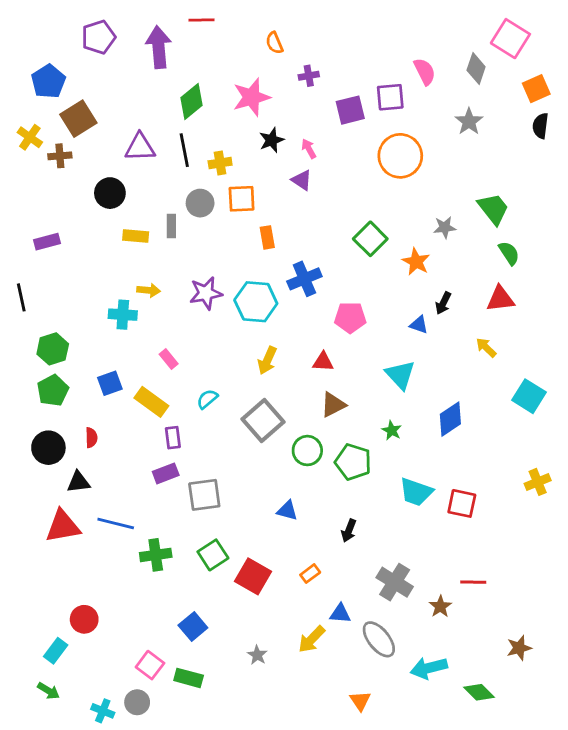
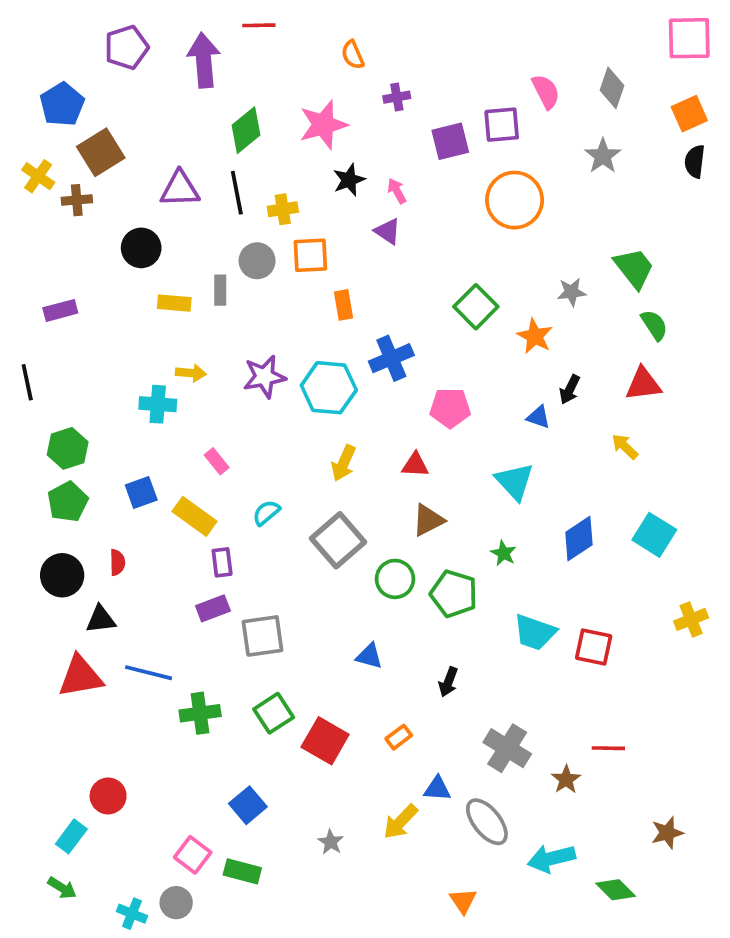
pink square: (510, 39) -> (689, 38), moved, turned -33
cyan square: (529, 396) -> (654, 535), moved

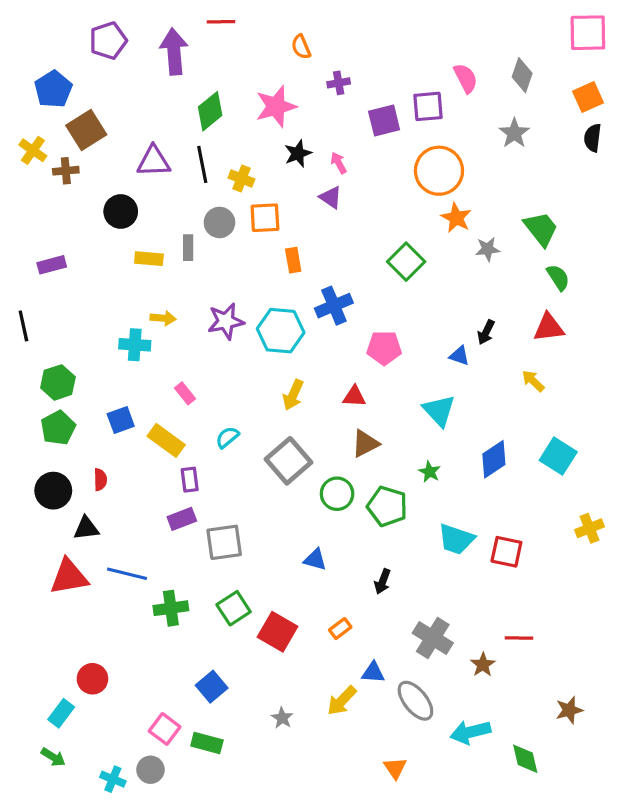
yellow cross: (283, 209) -> (241, 179), turned 30
orange star: (535, 336) -> (456, 218), moved
green diamond: (616, 890) -> (525, 759), turned 32

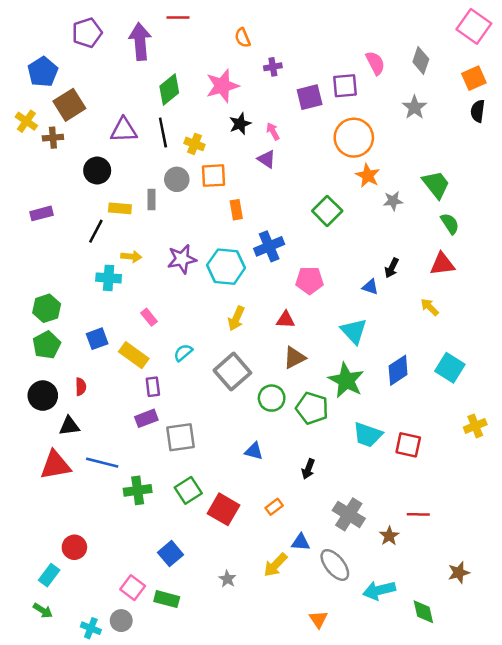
pink square: (588, 33) -> (474, 26), turned 36
black line: (23, 326) -> (96, 231), moved, turned 40
green star: (430, 472) -> (346, 380), size x2.0

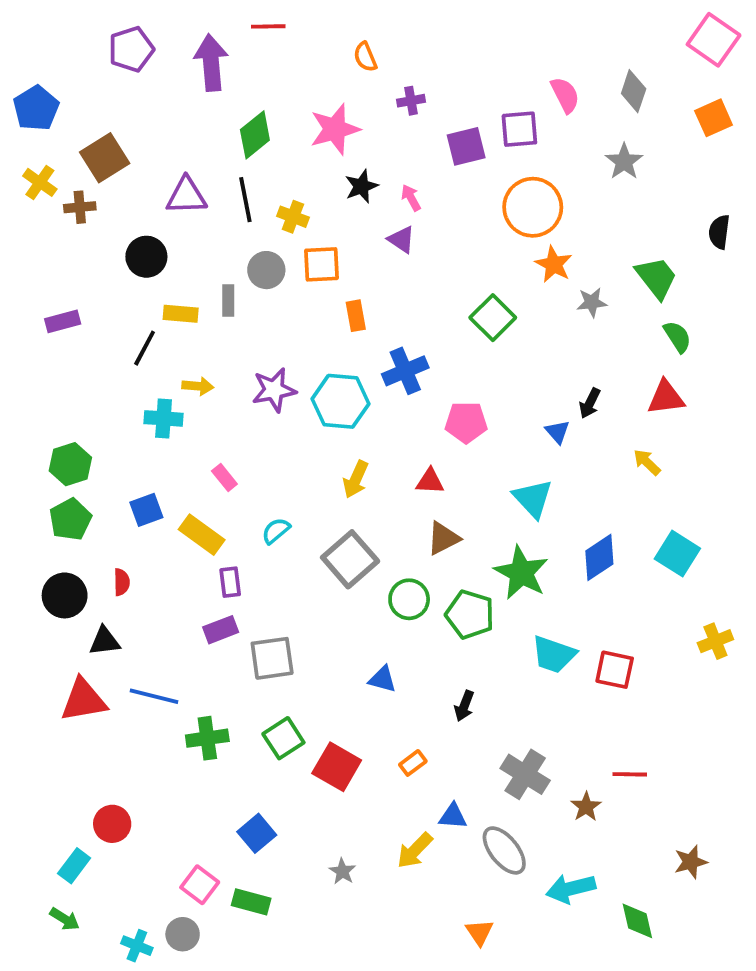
blue pentagon: (43, 72) -> (36, 108), moved
black semicircle: (478, 111) -> (719, 232), moved
blue triangle: (370, 287) -> (557, 432), turned 30

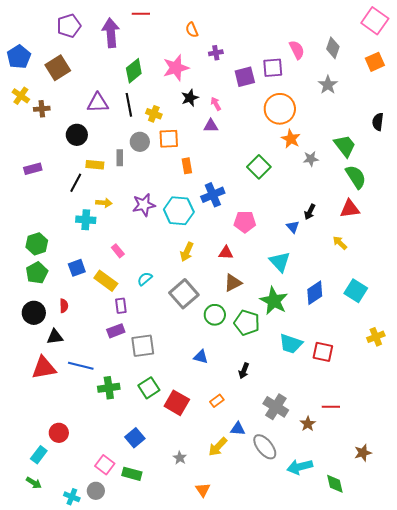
brown square: (105, 158) -> (58, 68), moved
purple triangle: (401, 240) -> (211, 126), turned -35
green semicircle: (677, 337) -> (356, 177), size x1.4
orange triangle: (479, 932) -> (203, 490), moved

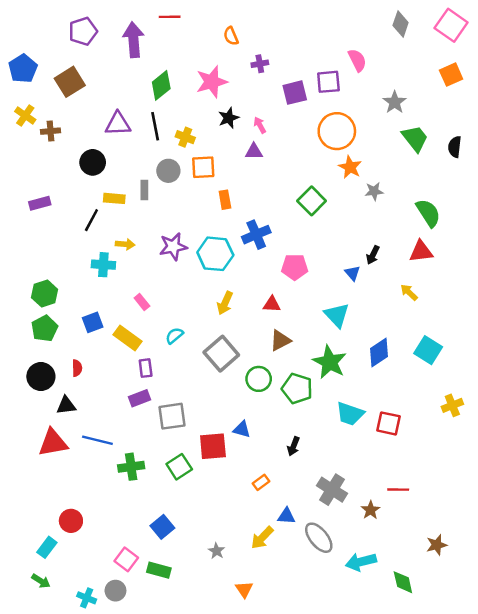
gray diamond: (333, 48) -> (401, 24), moved
green trapezoid: (345, 146) -> (415, 138), moved
red square: (177, 403) -> (213, 446), moved, turned -35

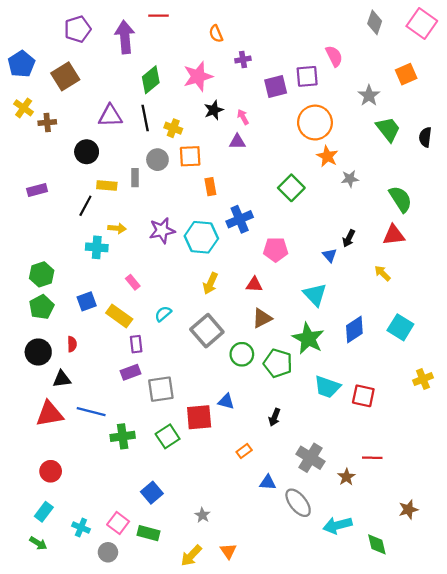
orange square: (451, 75) -> (406, 74), moved
red circle: (71, 521) -> (51, 471), moved
yellow arrow: (262, 538) -> (191, 556), moved
cyan cross: (87, 598) -> (81, 528), moved

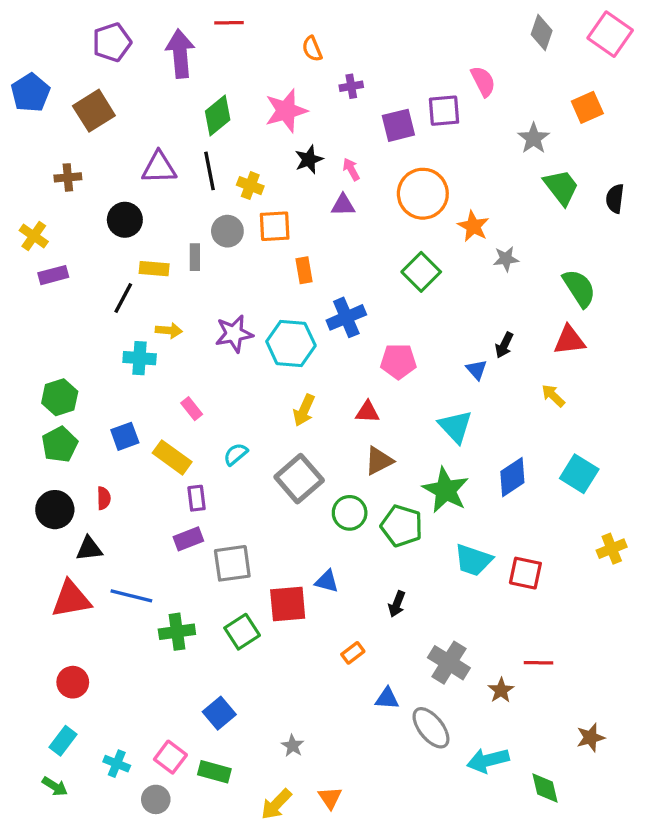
yellow cross: (24, 108) -> (34, 236), moved
orange circle: (315, 123) -> (423, 194), moved

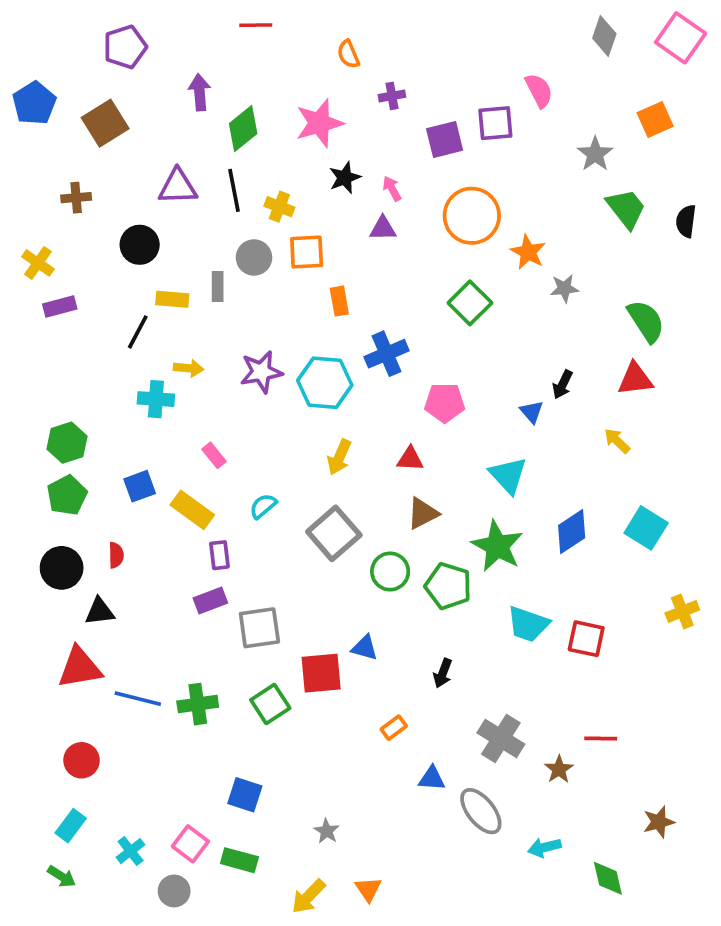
purple arrow: (180, 54) -> (200, 92), moved, size x0.7
blue line: (131, 596) -> (138, 699), moved
blue square: (219, 713) -> (245, 795), turned -32
cyan arrow: (488, 760) -> (544, 847), size x0.7
cyan cross: (117, 764) -> (131, 851), turned 30

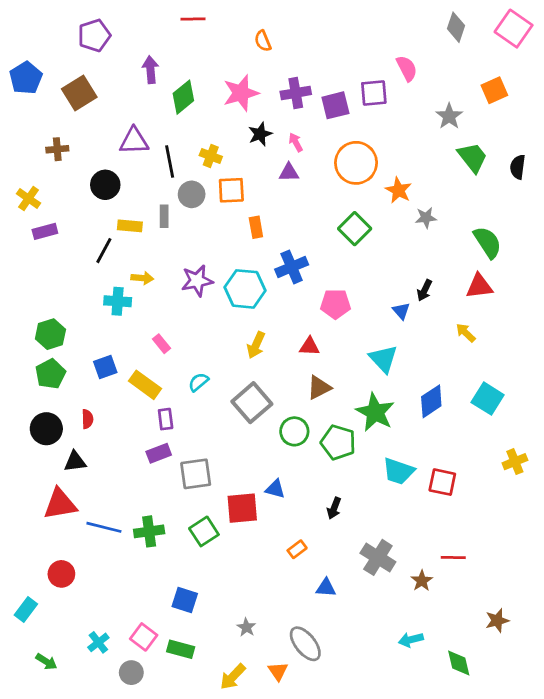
purple cross: (392, 96) -> (296, 93), moved, size x1.5
black line: (234, 190) -> (170, 161), moved
gray ellipse: (481, 811) -> (305, 644), moved
cyan rectangle: (71, 826) -> (26, 610), moved

